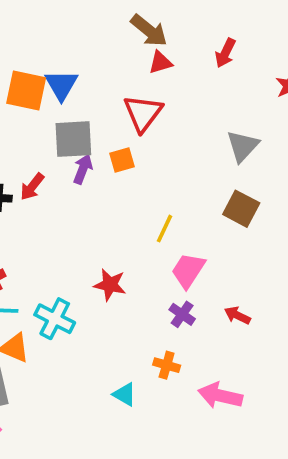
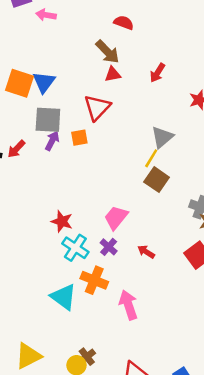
yellow line: (165, 229) -> (151, 158), moved
cyan cross: (55, 319) -> (75, 248), moved
orange cross: (167, 365) -> (94, 280), size x1.5
cyan triangle: (124, 394) -> (63, 297), size x1.6
pink arrow: (220, 396) -> (128, 305), turned 52

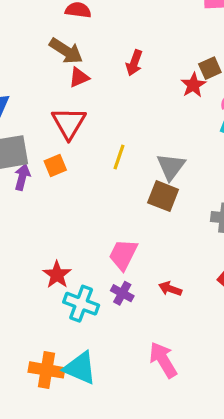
gray triangle: (162, 137) -> (171, 167), moved
yellow line: (151, 158) -> (119, 157), moved
red star: (62, 221) -> (57, 275), turned 30
orange cross: (94, 280) -> (47, 370), moved

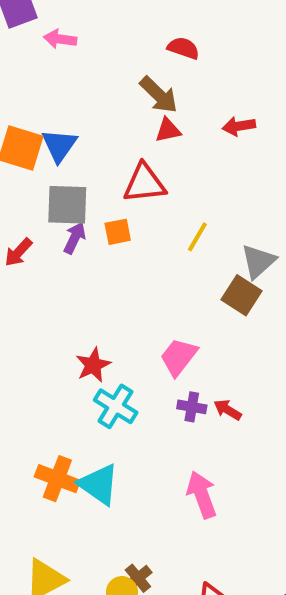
red arrow: (134, 63) -> (239, 126), turned 50
red triangle: (69, 123) -> (145, 183), turned 42
purple cross: (122, 293) -> (192, 407), moved, turned -30

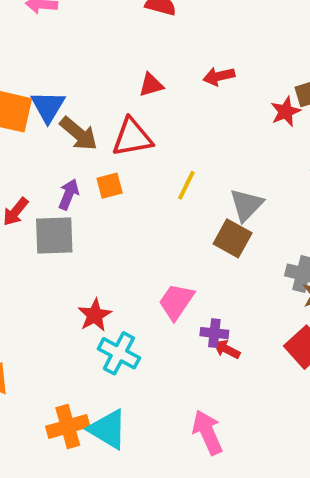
brown arrow: (159, 95) -> (79, 134), moved
gray square: (67, 205) -> (54, 236), moved
purple cross: (192, 407) -> (214, 333), moved
orange cross: (57, 479) -> (68, 426), turned -33

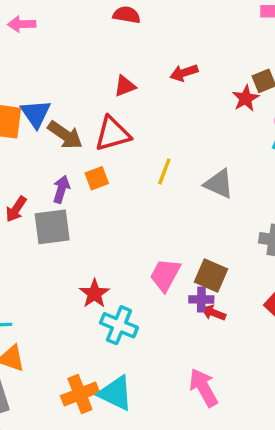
gray triangle: (246, 205) -> (219, 184), turned -44
brown square: (233, 238) -> (211, 276), moved

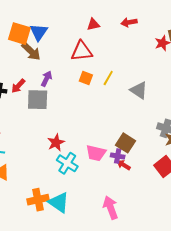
brown arrow: (65, 135) -> (31, 51), moved
orange square: (97, 178) -> (86, 78), moved, turned 32
pink trapezoid: (165, 275) -> (96, 153), moved, turned -115

